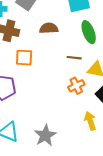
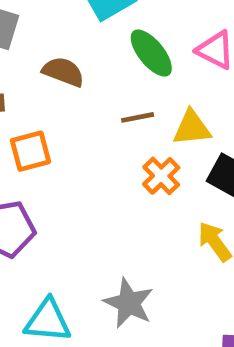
brown semicircle: (49, 28) -> (63, 72), turned 42

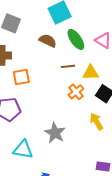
brown semicircle: (63, 72) -> (48, 41), moved
gray star: (129, 303) -> (55, 133), moved

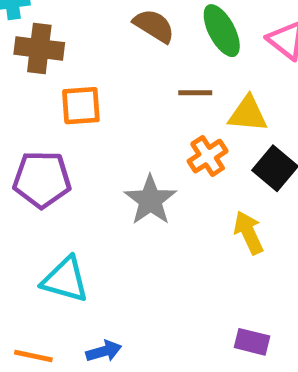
gray star: (55, 133) -> (150, 200), moved

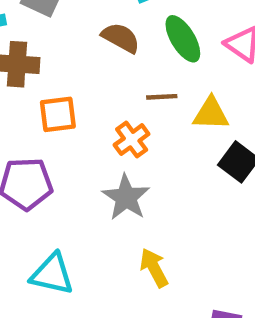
orange cross: (208, 156) -> (132, 140), moved
yellow arrow: (249, 233) -> (154, 268), moved

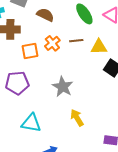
brown semicircle: (121, 38) -> (45, 15), moved
orange cross: (132, 140) -> (52, 43), moved

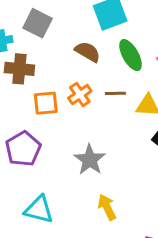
brown semicircle: (45, 15) -> (88, 52), moved
purple pentagon: (17, 83) -> (23, 149), turned -30

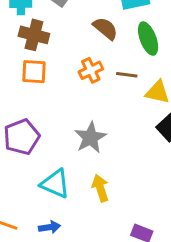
orange square: (46, 103) -> (34, 72), moved
purple pentagon: (23, 149) -> (22, 137), moved
cyan triangle: (39, 210) -> (55, 184), moved

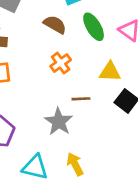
orange cross: (91, 70) -> (61, 63), moved
brown line: (127, 75) -> (81, 99), moved

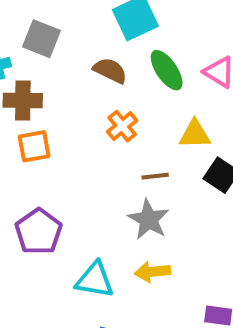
gray star: (59, 122) -> (149, 219), moved
yellow arrow: (75, 164) -> (153, 272), turned -65

